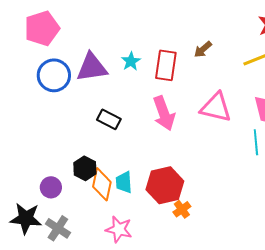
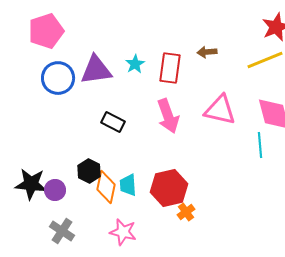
brown arrow: (203, 49) -> (207, 52), turned 36
black star: (26, 218) -> (31, 184), moved

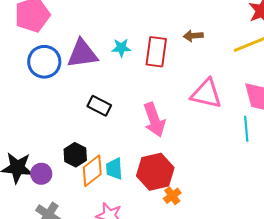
cyan star: (135, 64) -> (121, 48), turned 30
pink arrow: (168, 116) -> (154, 120), moved
orange diamond: (106, 187) -> (92, 171), turned 40

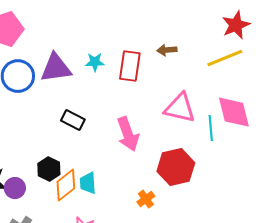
cyan line: (246, 129) -> (211, 128), moved
red hexagon: (155, 172) -> (176, 167), moved
orange cross: (172, 196) -> (146, 199), moved

